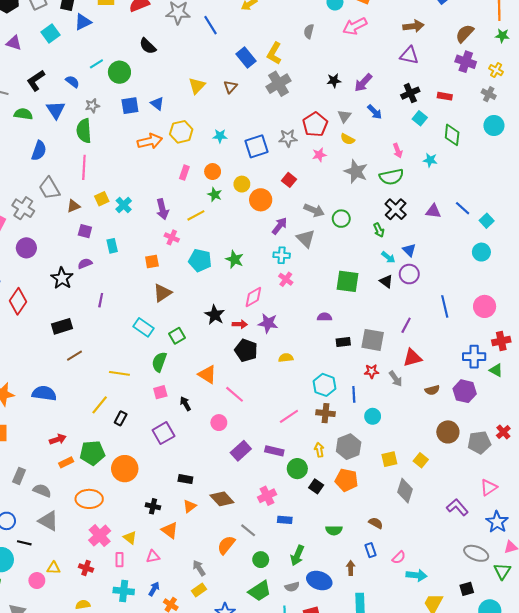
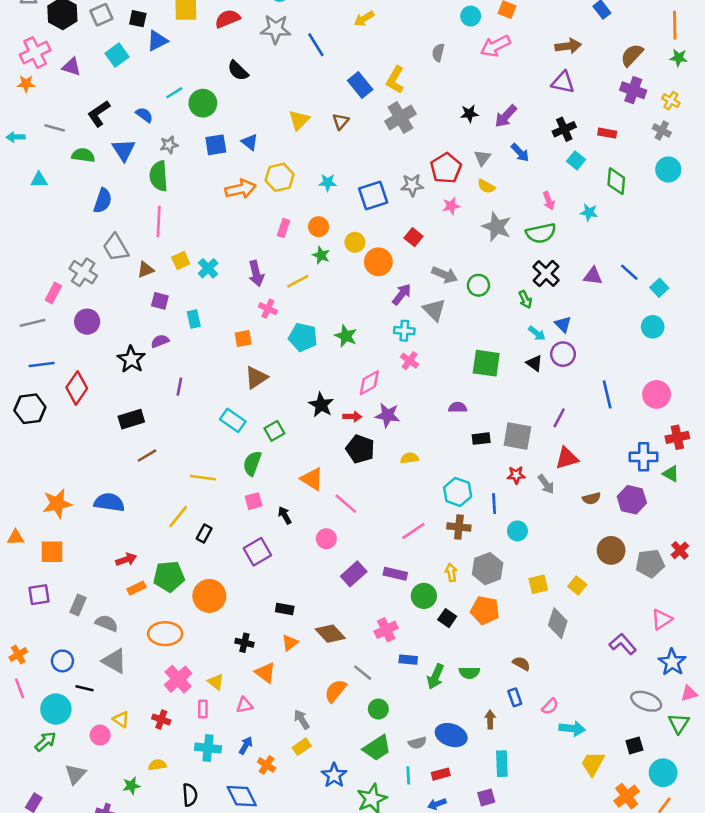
green arrow: (297, 555) -> (436, 677), moved
yellow triangle: (54, 568) -> (121, 719), turned 32

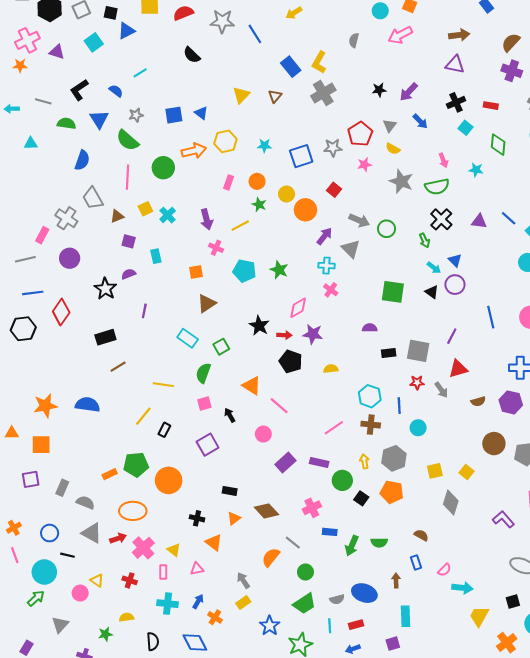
green circle: (203, 103) -> (163, 168), moved
green semicircle: (159, 176) -> (128, 140), turned -45
red arrow: (126, 560) -> (118, 538), moved

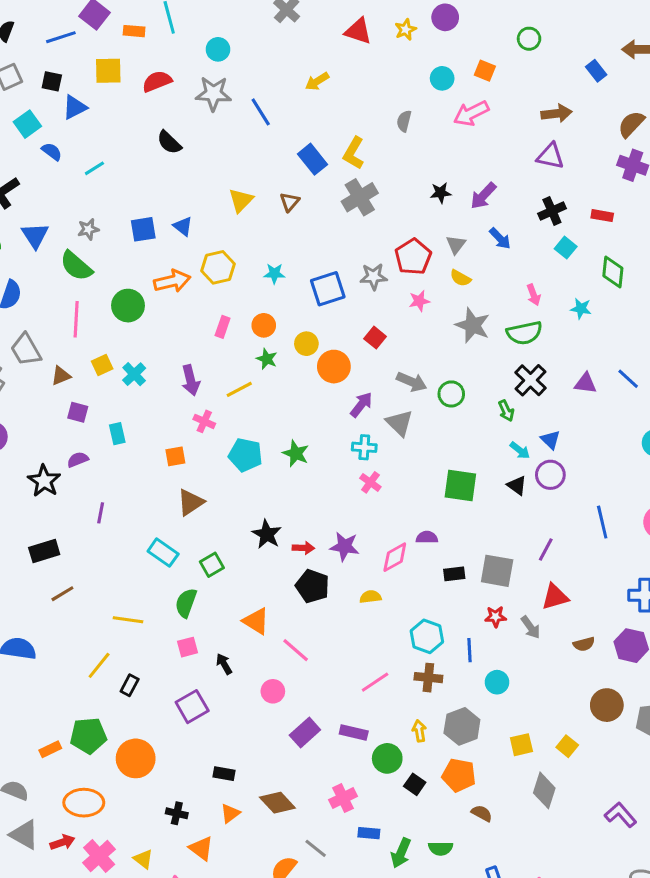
blue semicircle: (116, 91) -> (52, 152), moved
pink diamond: (298, 308) -> (395, 557), moved
brown semicircle: (421, 535) -> (482, 813), moved

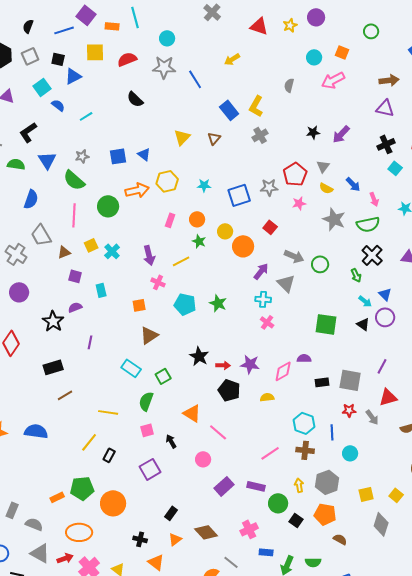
gray cross: (360, 197) -> (260, 135), size x0.7
blue arrow: (500, 238) -> (353, 184), moved
black rectangle: (224, 774) -> (171, 513), turned -64

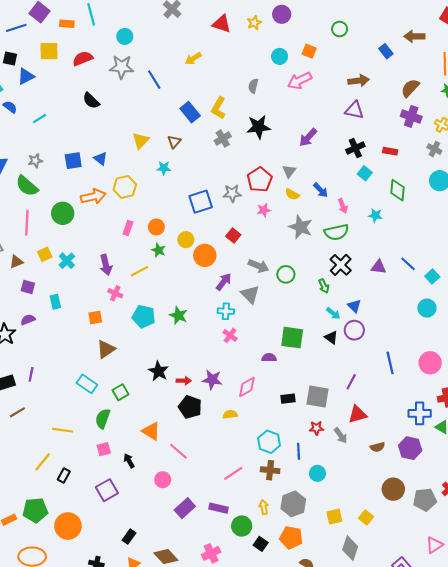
black star: (313, 132) -> (259, 127), moved, size x1.6
cyan star: (204, 185) -> (164, 168), moved
purple line: (90, 342) -> (31, 374), moved
purple semicircle: (304, 358) -> (269, 358), moved

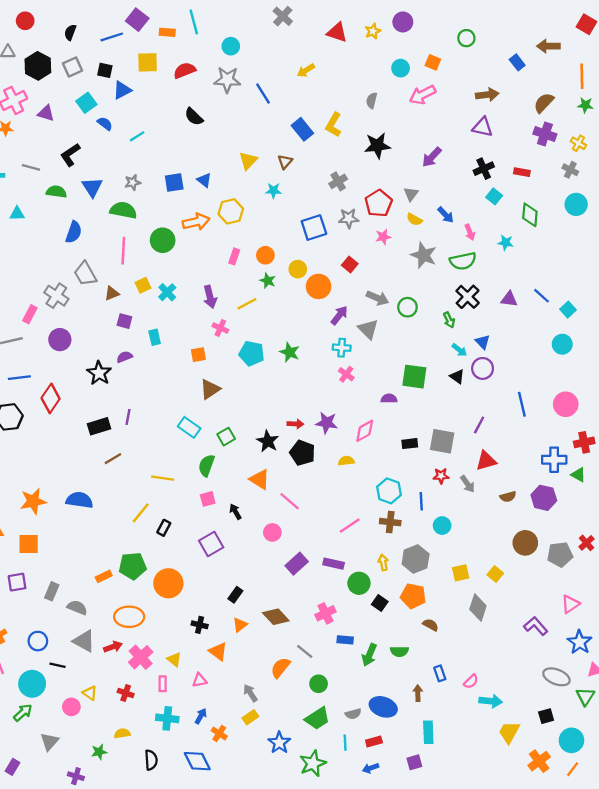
gray cross: (223, 139) -> (338, 181), moved
green semicircle: (27, 186) -> (123, 210), turned 150
black star: (158, 371) -> (268, 441), moved

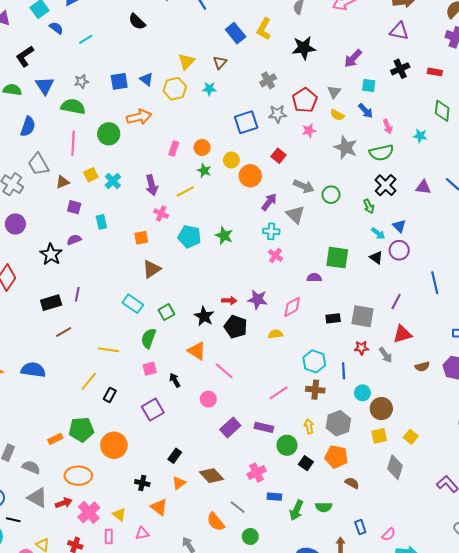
cyan square: (494, 196) -> (369, 86), moved, turned -32
yellow hexagon: (231, 211) -> (175, 89), moved
brown circle: (525, 543) -> (381, 409), moved
orange semicircle: (280, 668) -> (216, 522), turned -78

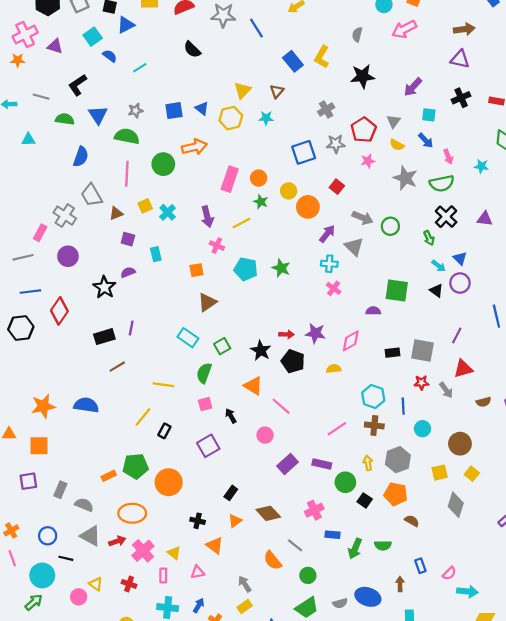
pink rectangle: (174, 148) -> (230, 179), size x1.6
brown circle: (381, 409) -> (460, 444), moved

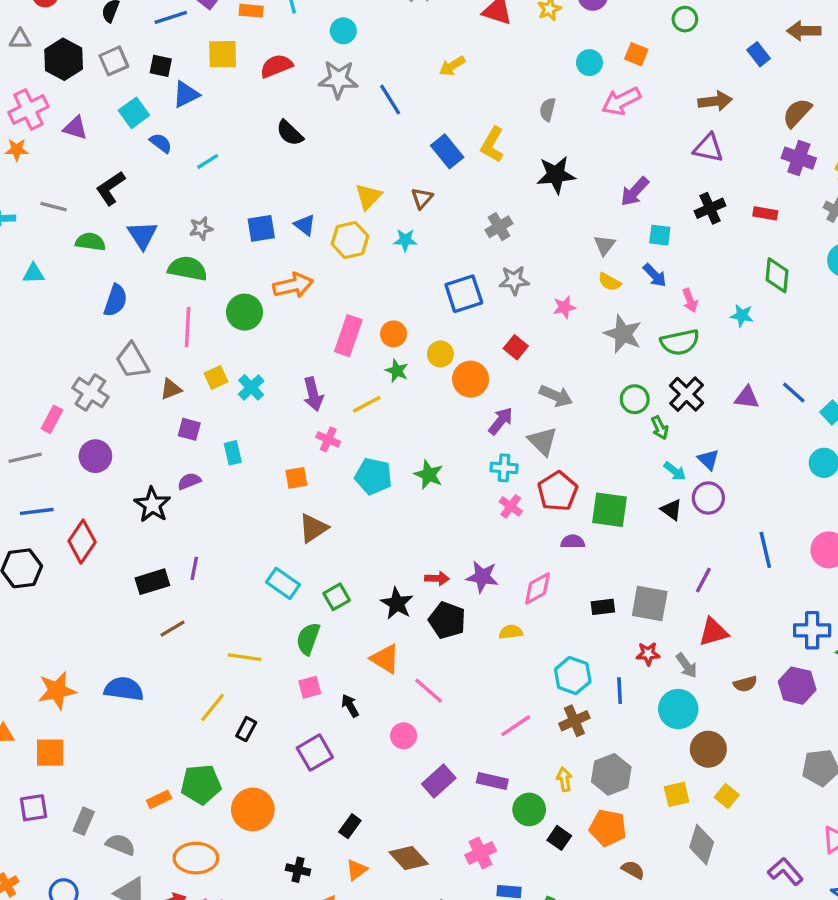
red pentagon: (364, 130) -> (558, 491), moved
green circle: (390, 226) -> (635, 399), moved
brown cross: (374, 425) -> (574, 721), turned -30
cyan circle: (423, 429) -> (678, 709), moved, size x1.5

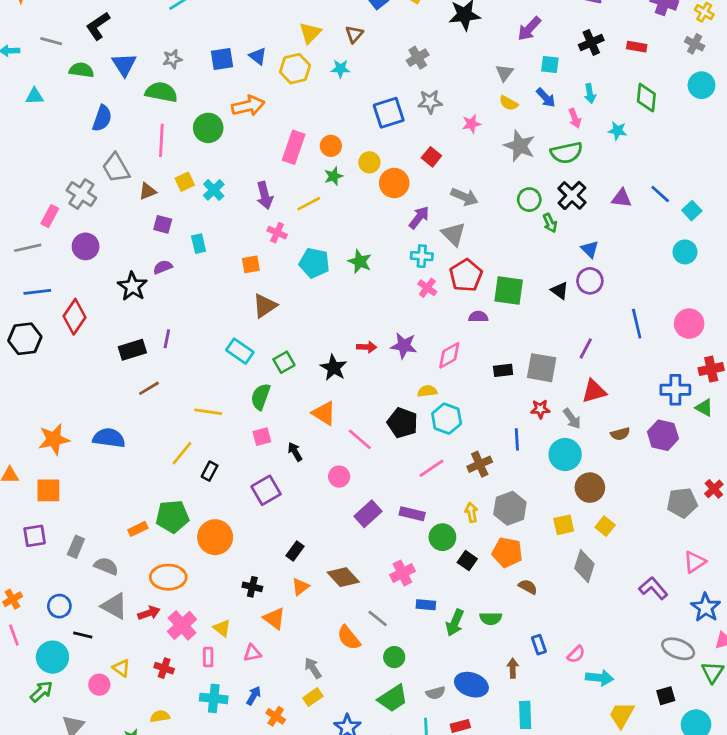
green star: (397, 371) -> (334, 176), turned 30
cyan arrow: (675, 471) -> (590, 93), moved, turned 42
black pentagon: (447, 620) -> (402, 423), moved
cyan hexagon: (573, 676) -> (447, 419), moved

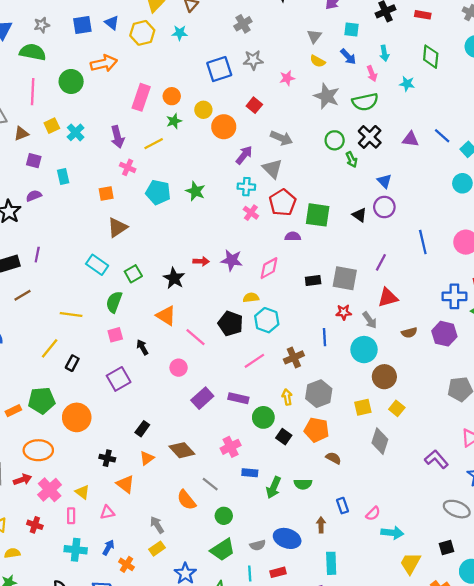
yellow semicircle: (160, 716) -> (12, 553), moved

